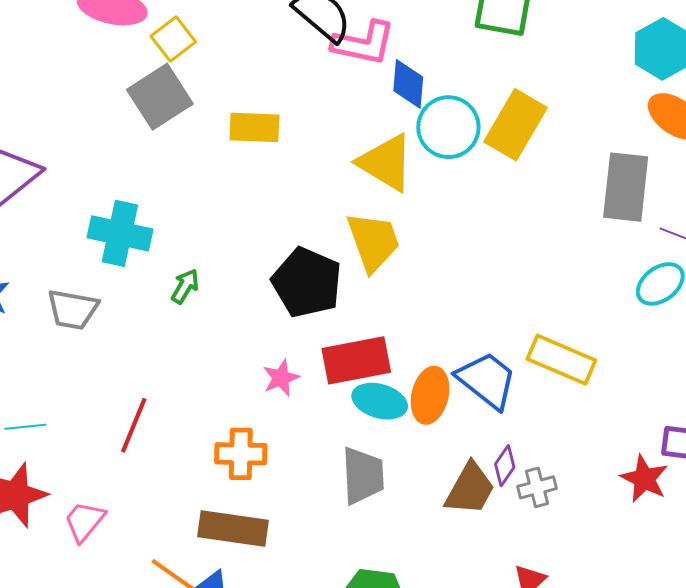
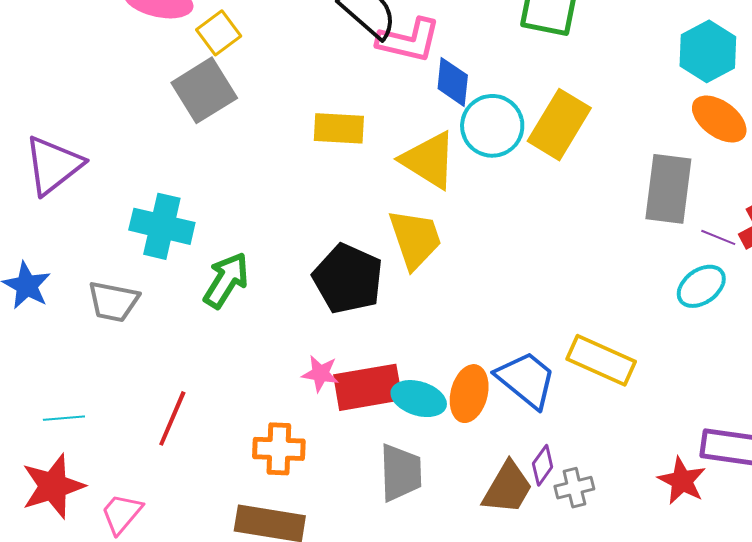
yellow rectangle: (254, 127) -> (339, 128), moved
green arrow: (185, 286) -> (226, 280), size x1.6
red rectangle: (356, 360) -> (368, 387), moved
pink star: (281, 378) -> (320, 374), turned 30

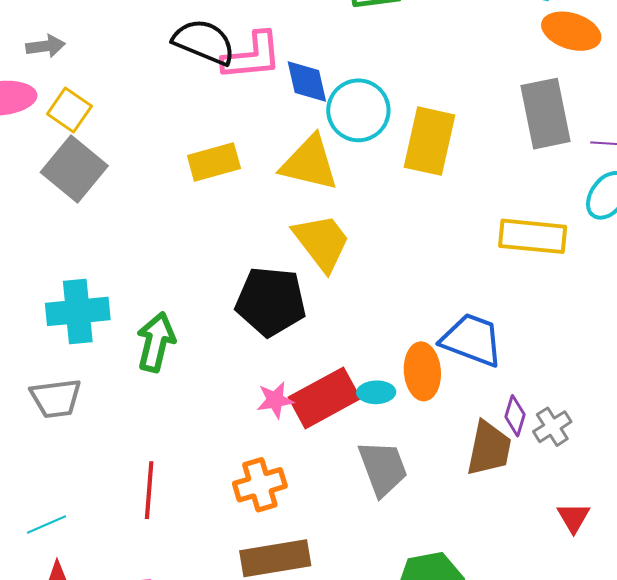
yellow rectangle: (559, 125) -> (429, 141), moved
yellow rectangle: (601, 360) -> (533, 236), moved
cyan ellipse: (419, 399) -> (376, 392), size x0.7

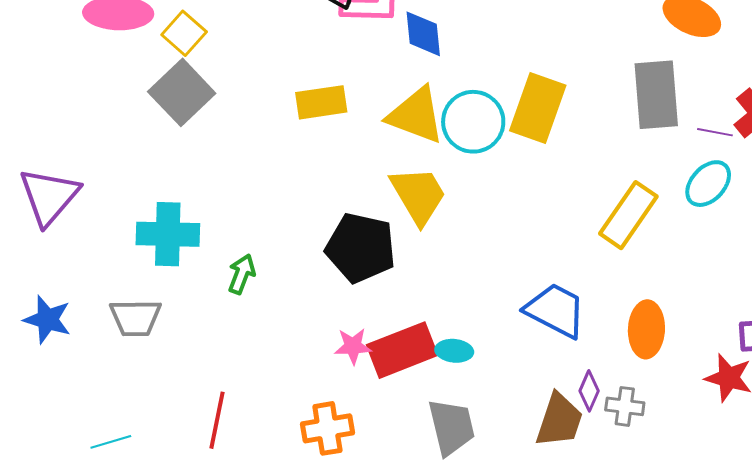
cyan circle: (358, 110) -> (473, 122), moved
yellow rectangle: (533, 236) -> (628, 215), turned -68
green arrow: (156, 342) -> (242, 274), size x0.7
orange ellipse: (422, 371) -> (646, 329), moved
gray cross: (552, 427) -> (625, 406), turned 33

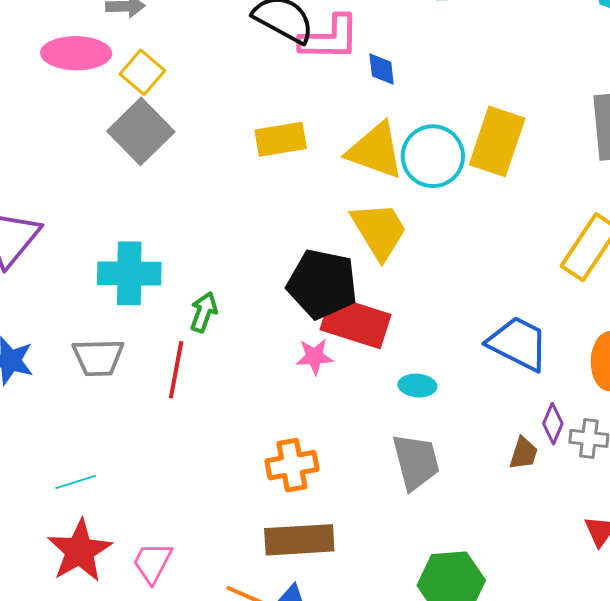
blue diamond: (423, 34) -> (382, 69), size x0.7
pink star: (353, 346) -> (315, 357), moved
red rectangle: (402, 350) -> (356, 322), moved, turned 40
red line: (217, 420) -> (176, 370), moved
brown trapezoid: (559, 420) -> (524, 453), size x0.6

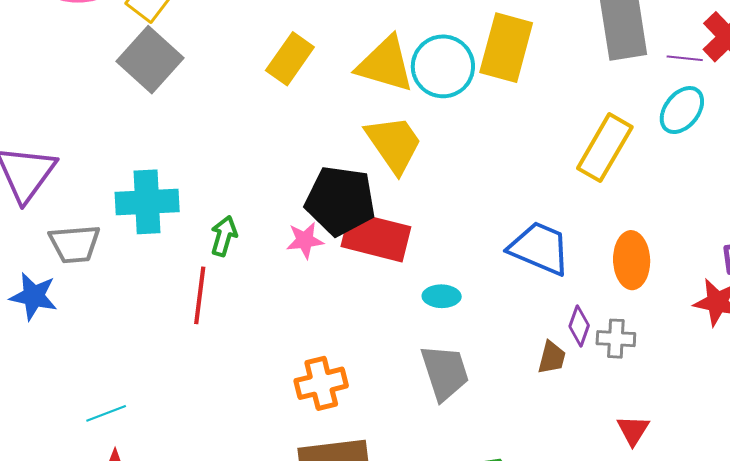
yellow rectangle: (281, 139) -> (290, 59), turned -42
gray trapezoid: (98, 357) -> (75, 244), moved
pink star: (315, 357) -> (305, 240), moved

